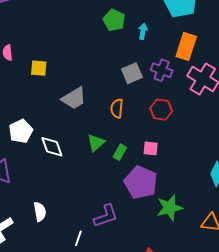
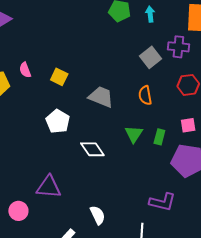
yellow square: (39, 68) -> (59, 77), turned 36
gray trapezoid: (74, 98) -> (101, 97), turned -112
white pentagon: (21, 131) -> (58, 121), moved
purple L-shape: (106, 216) -> (162, 202), turned 48

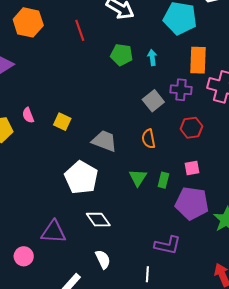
white pentagon: (58, 121) -> (81, 178), moved, size x1.4
white diamond: (92, 149) -> (98, 220), moved

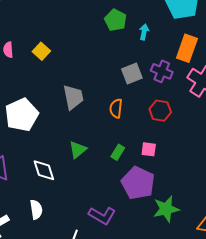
yellow square: (62, 122) -> (41, 51), moved
gray trapezoid: (104, 141) -> (73, 97), turned 40
white pentagon: (81, 178) -> (22, 115), moved
green triangle: (138, 178) -> (78, 150), moved

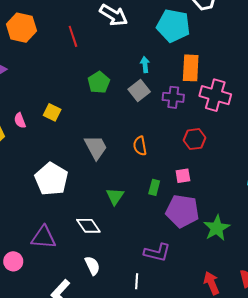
green pentagon: (116, 20) -> (99, 82), moved, turned 30
gray square: (132, 73) -> (139, 91), moved
red hexagon: (160, 111) -> (195, 139), moved

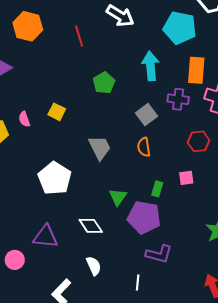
cyan arrow: (145, 65) -> (151, 66), size x1.8
gray square: (139, 91) -> (147, 115), moved
purple pentagon: (182, 211) -> (144, 217), moved

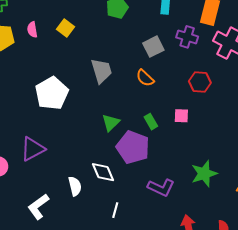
orange semicircle: (144, 147) -> (145, 78), turned -48
green rectangle: (157, 189) -> (151, 122), turned -56
white diamond: (91, 226) -> (103, 172), moved
purple triangle: (46, 237) -> (33, 149), turned -44
purple L-shape: (159, 254) -> (161, 187), moved

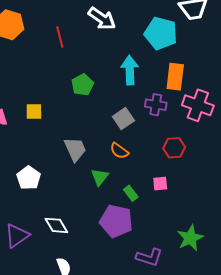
yellow square: (65, 28) -> (34, 111), turned -30
white pentagon: (52, 93) -> (29, 178), size x0.7
green triangle: (111, 123) -> (100, 177), moved
white diamond: (103, 172) -> (56, 225), moved

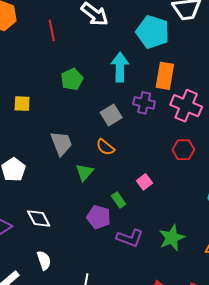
red hexagon: (174, 148) -> (183, 150), moved
pink square: (160, 184) -> (144, 182), turned -35
green rectangle: (131, 193) -> (119, 200), moved
purple pentagon: (116, 221) -> (99, 217), size x0.7
purple L-shape: (149, 257) -> (130, 238), moved

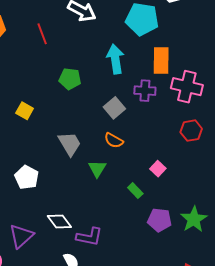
green pentagon: (72, 79) -> (70, 79), turned -30
yellow square: (22, 104) -> (25, 111), turned 36
purple pentagon: (99, 217) -> (159, 220), moved
purple L-shape: (130, 238) -> (89, 237), moved

